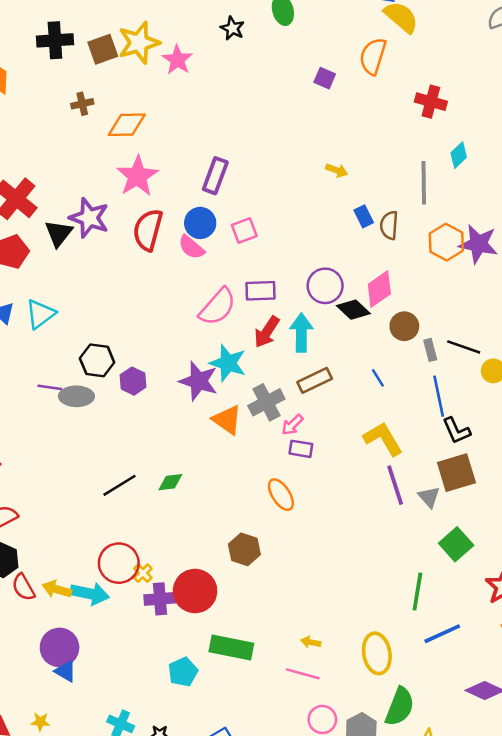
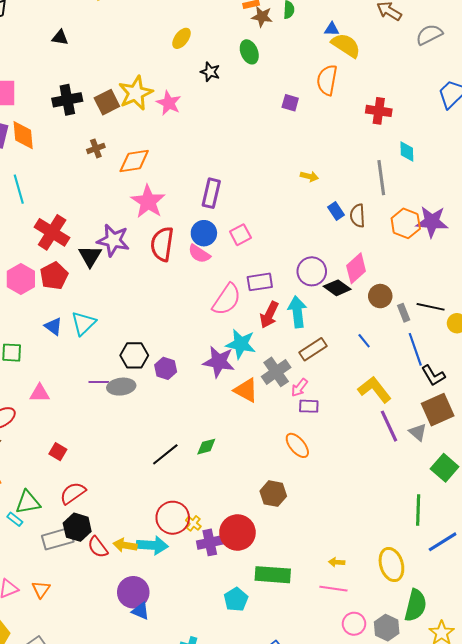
cyan diamond: (459, 155) -> (407, 152), turned -40

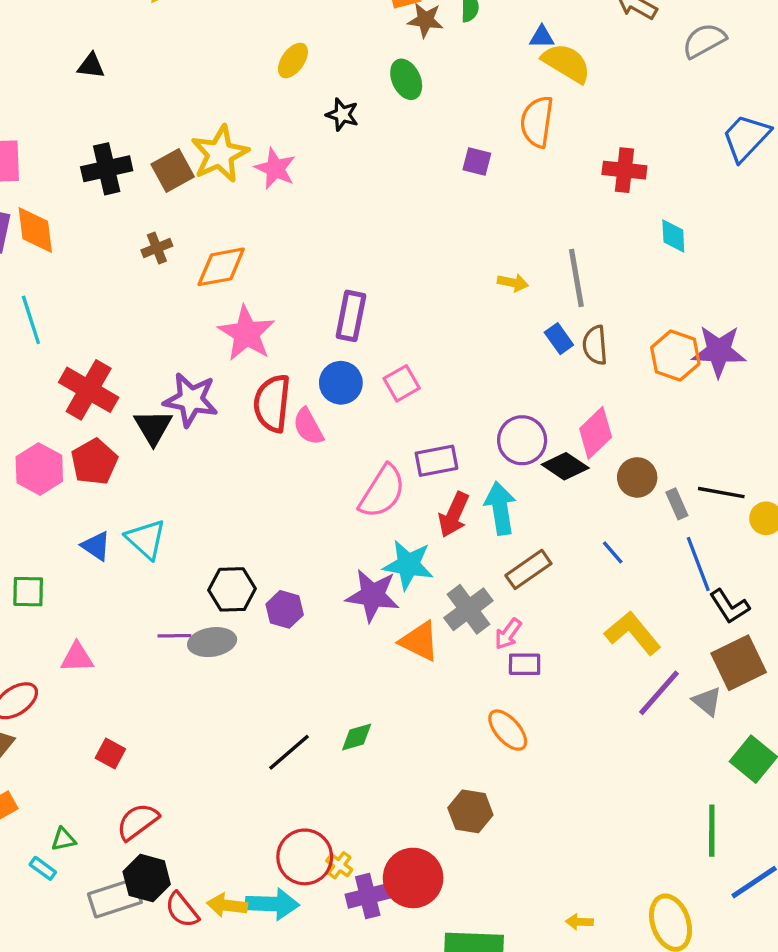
gray line: (381, 178) -> (576, 278), moved
pink semicircle: (199, 254) -> (308, 427), moved, turned 30
cyan triangle: (84, 323) -> (146, 539), turned -32
purple line: (389, 426) -> (659, 693), turned 68
green triangle: (28, 502) -> (63, 839), size x0.6

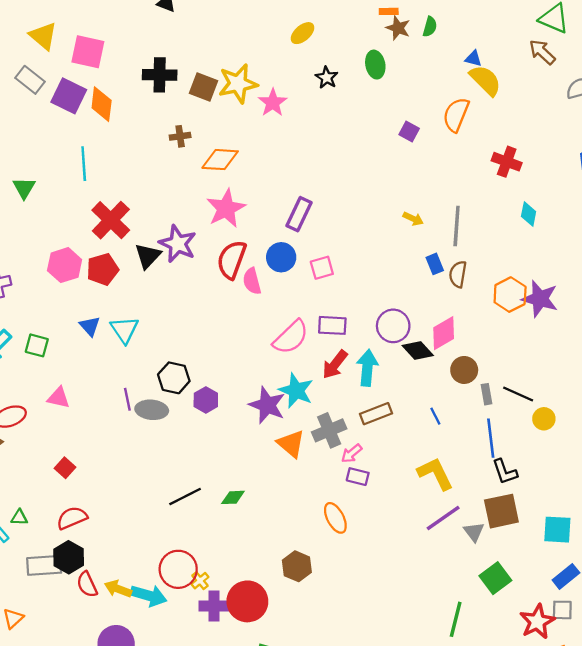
brown square: (173, 171) -> (204, 87), turned 36
purple line: (174, 636) -> (127, 399), turned 65

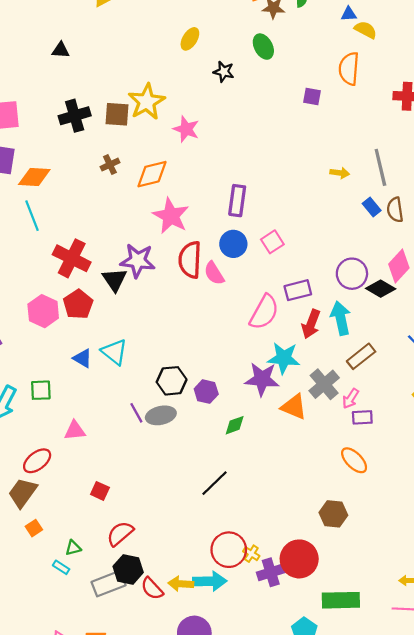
yellow semicircle: (485, 80) -> (366, 30), size x0.7
pink star: (273, 103) -> (186, 129), moved
orange diamond: (102, 104) -> (34, 177), moved, turned -76
green diamond: (233, 497) -> (235, 425), moved

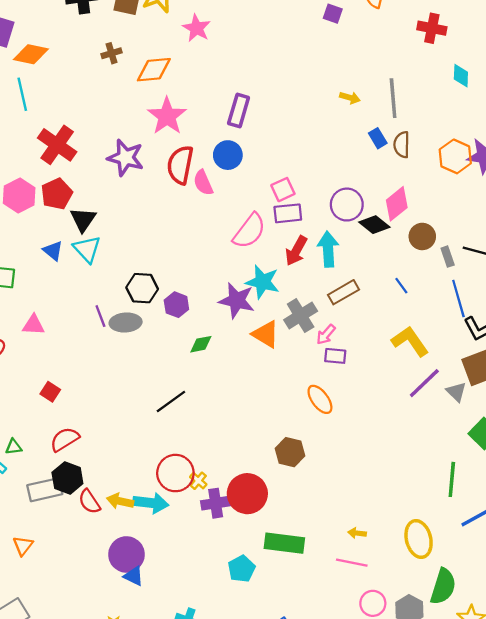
pink square: (272, 242) -> (283, 190), moved
black triangle: (115, 280) -> (83, 220), moved

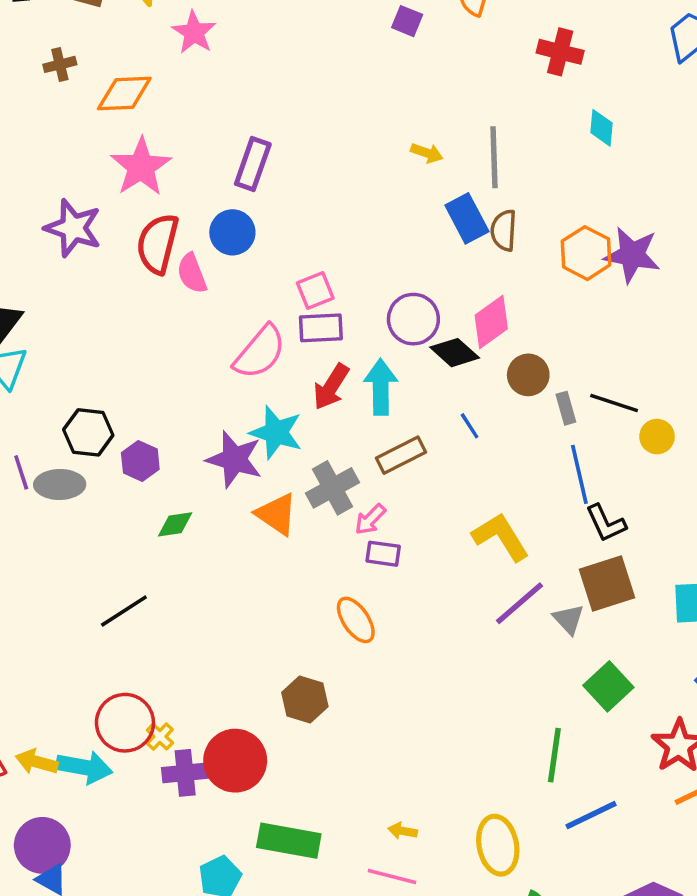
blue rectangle: (378, 138) -> (467, 218), size x1.5
blue line: (401, 286) -> (470, 426), moved

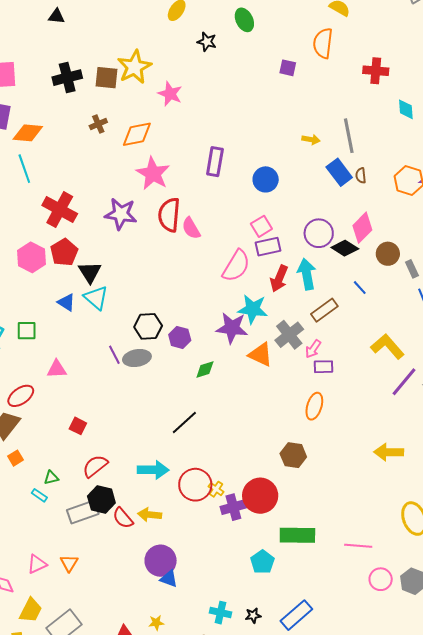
brown semicircle: (504, 230) -> (361, 176), size x0.7
blue circle: (232, 232) -> (266, 179), moved
orange ellipse: (356, 620) -> (314, 406), turned 60
cyan arrow: (84, 767) -> (153, 470), moved
yellow arrow: (403, 831) -> (389, 452), moved, size x1.8

